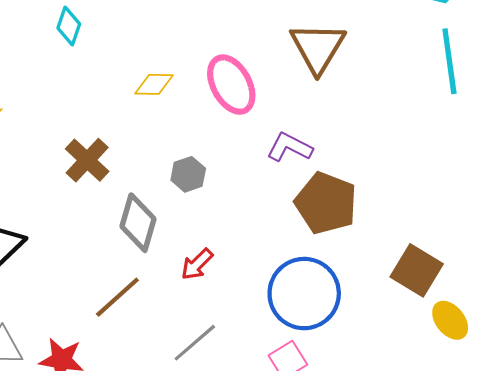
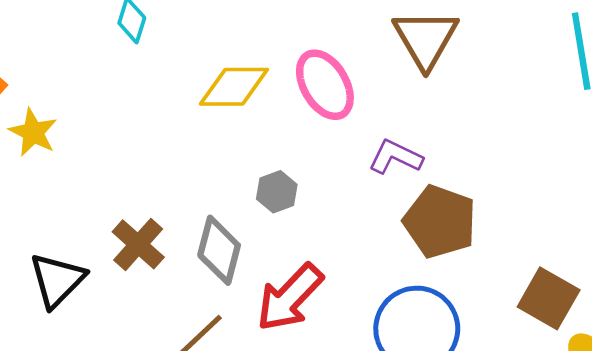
yellow diamond: (154, 84) -> (234, 87), size x1.5
brown cross: (87, 160) -> (138, 244), moved
red arrow: (197, 264) -> (290, 297), size x1.8

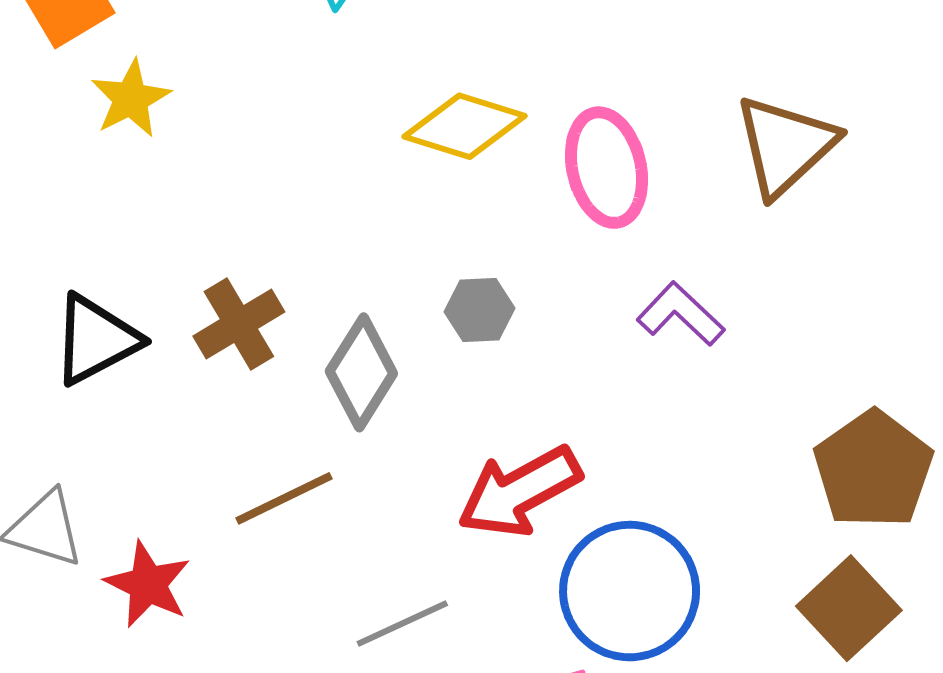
brown pentagon: (440, 222) -> (873, 470), moved
red arrow: (290, 297) -> (519, 492), moved

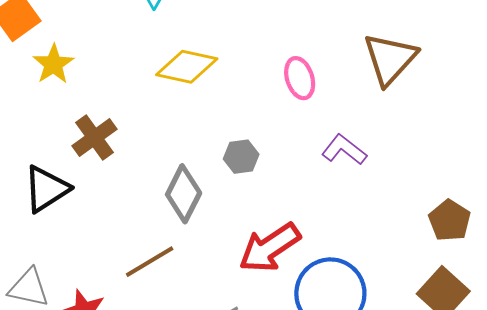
yellow diamond: (464, 126) -> (187, 67), moved
pink ellipse: (606, 168) -> (300, 78), size x0.7
brown cross: (239, 324) -> (95, 138), moved
brown pentagon: (873, 470) -> (450, 221), size x0.7

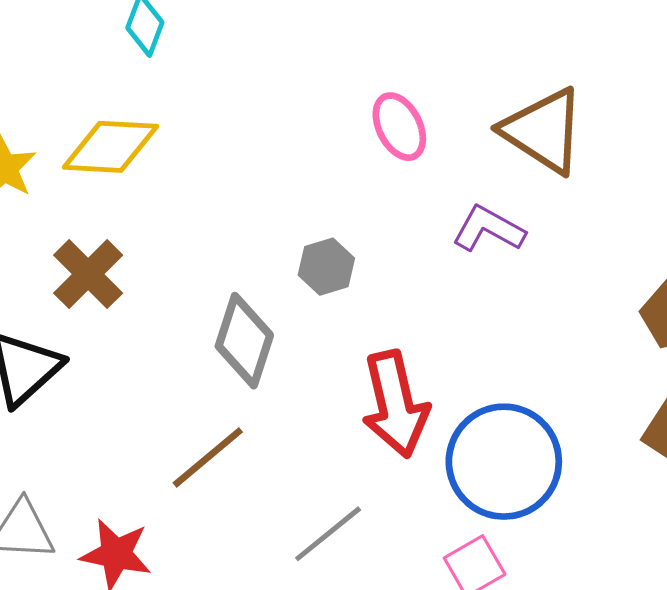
brown triangle: (390, 59) -> (543, 131), moved, turned -30
yellow diamond: (187, 67) -> (110, 147), moved
red arrow: (270, 248) -> (395, 404), turned -60

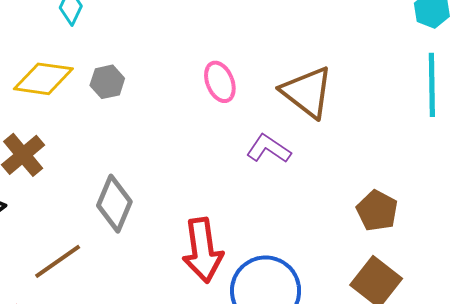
gray hexagon: (326, 267) -> (107, 82), moved
brown line: (208, 457) -> (58, 261), moved

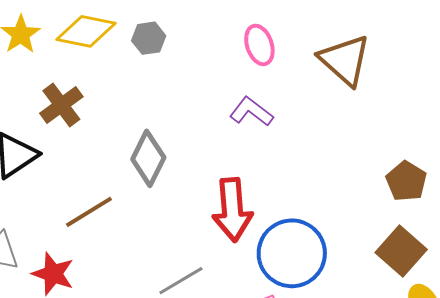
purple L-shape: (269, 149) -> (251, 112), moved

